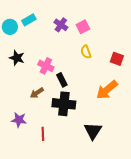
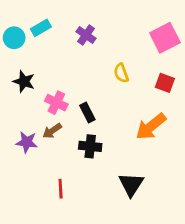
pink square: (83, 27) -> (165, 38), moved, size x1.5
pink cross: (46, 66) -> (56, 103), moved
black cross: (64, 104) -> (90, 146), size x0.7
purple star: (19, 120) -> (27, 142), moved

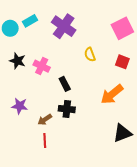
purple cross: (86, 35) -> (64, 26), size x1.6
pink cross: (56, 103) -> (42, 66), moved
brown arrow: (52, 131) -> (45, 120), moved
black triangle: (131, 184) -> (122, 133), moved, turned 36

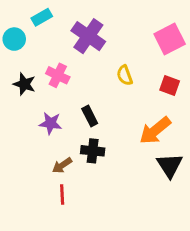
cyan rectangle: (30, 21) -> (42, 17), moved
pink cross: (42, 66) -> (58, 75), moved
purple star: (20, 106) -> (51, 123), moved
black triangle: (122, 133) -> (170, 165), moved, turned -42

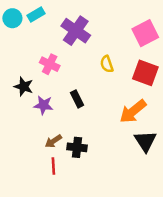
cyan circle: (14, 39) -> (12, 18), moved
black star: (24, 84) -> (24, 87), moved
red square: (170, 86) -> (145, 73), size x1.5
black cross: (93, 151) -> (77, 147), moved

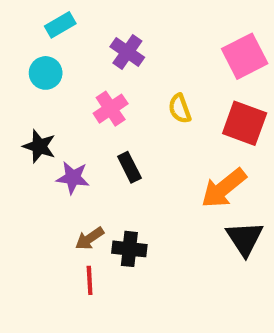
cyan circle: (12, 18) -> (46, 73), moved
purple cross: (76, 31) -> (127, 52), size x0.7
pink cross: (50, 64) -> (111, 109), moved, turned 30

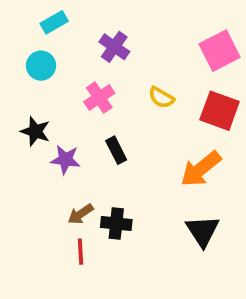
yellow semicircle: (180, 109) -> (161, 98), turned -40
black triangle: (245, 238) -> (203, 231), moved

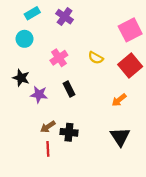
purple cross: (114, 47) -> (65, 17), moved
red square: (220, 111) -> (130, 66), turned 30
orange arrow: (201, 169) -> (119, 100), size x0.6

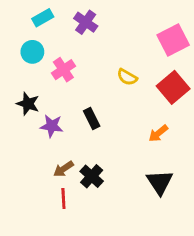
pink cross: (59, 58) -> (63, 70), moved
black cross: (69, 132) -> (92, 176), turned 36

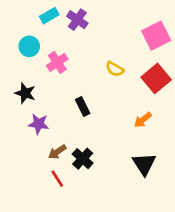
cyan rectangle: (43, 18) -> (49, 16), moved
purple star: (52, 126) -> (39, 124), moved
red line: (63, 199) -> (57, 179), turned -30

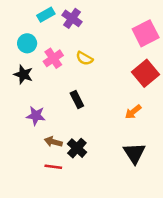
yellow semicircle: (115, 69) -> (84, 58), moved
black star: (25, 93) -> (23, 74), moved
brown arrow: (57, 152) -> (53, 142), turned 49
red line: (57, 179) -> (53, 167), turned -49

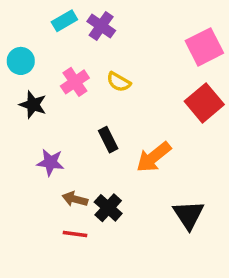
cyan circle: (27, 43) -> (21, 61), moved
orange arrow: (133, 112) -> (154, 157), moved, size x1.5

